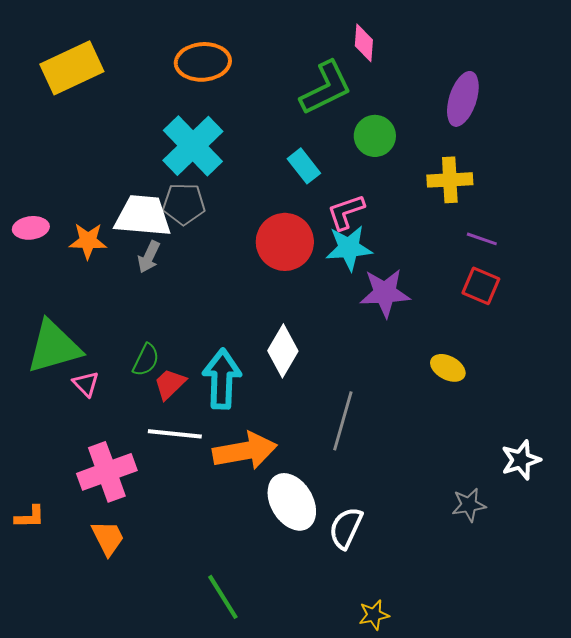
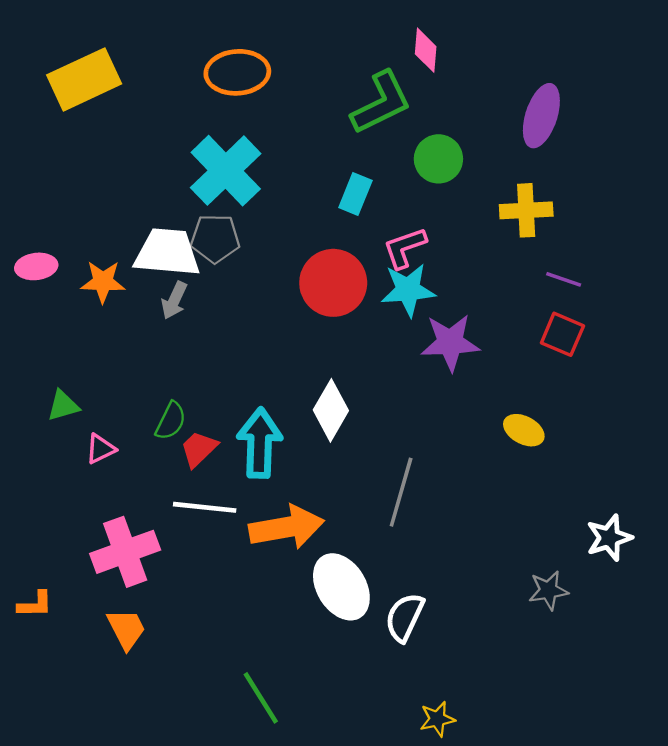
cyan rectangle: (304, 166) -> (355, 194), turned 60
green triangle: (54, 347) -> (63, 406), size x0.5
pink triangle: (86, 384) -> (101, 449), turned 48

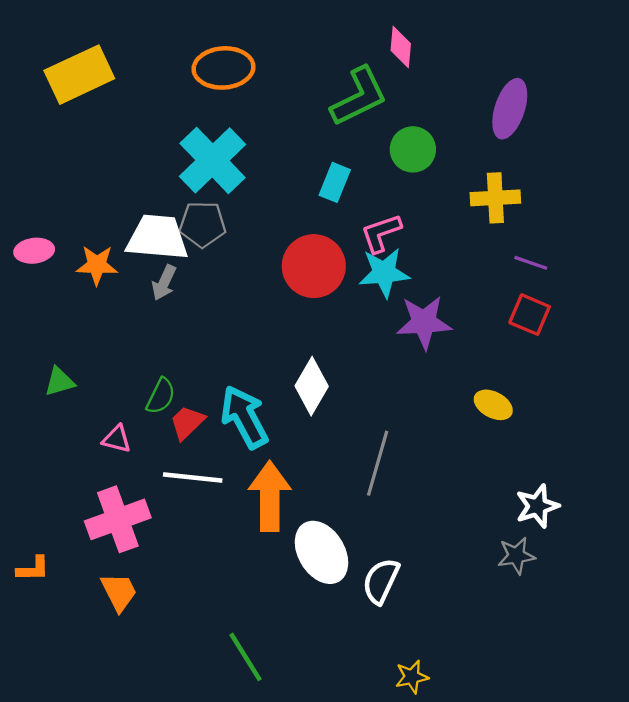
cyan arrow: (260, 443) -> (244, 417), turned -30
pink triangle: (101, 449) -> (117, 439), moved, turned 40
orange arrow: (286, 527) -> (270, 496), turned -80
white star: (609, 538) -> (537, 506), moved

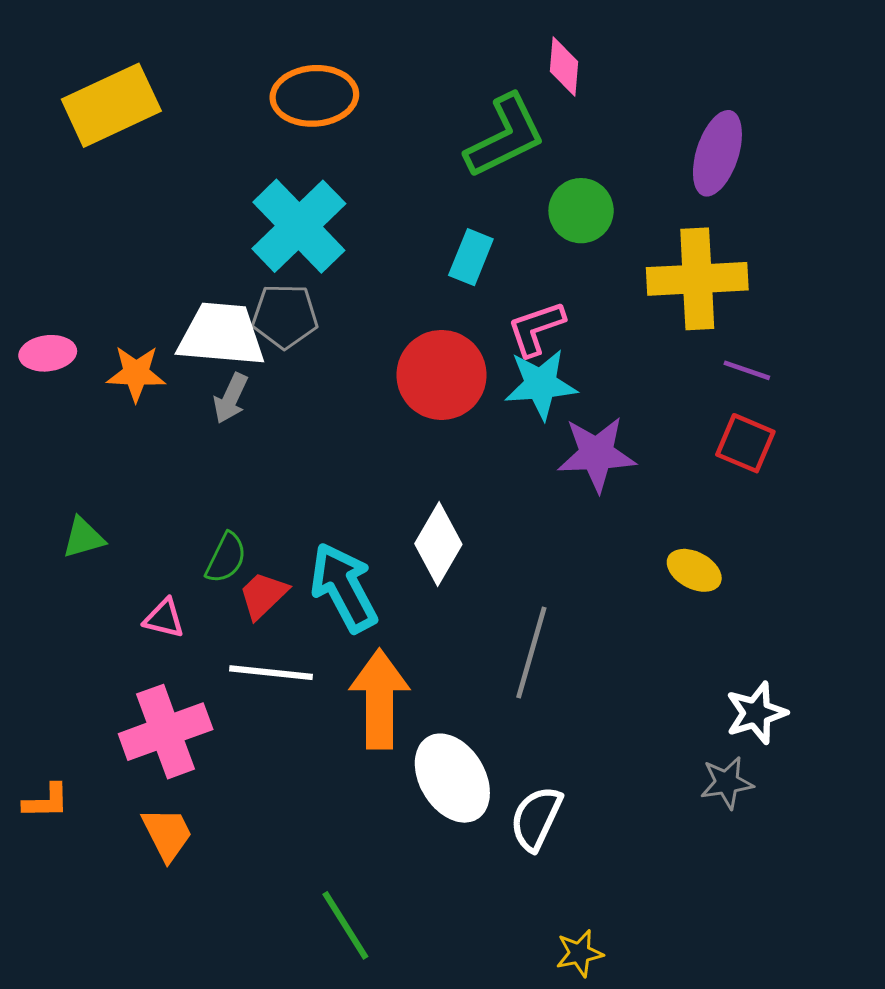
yellow cross: (495, 198) -> (697, 279), size x1.4

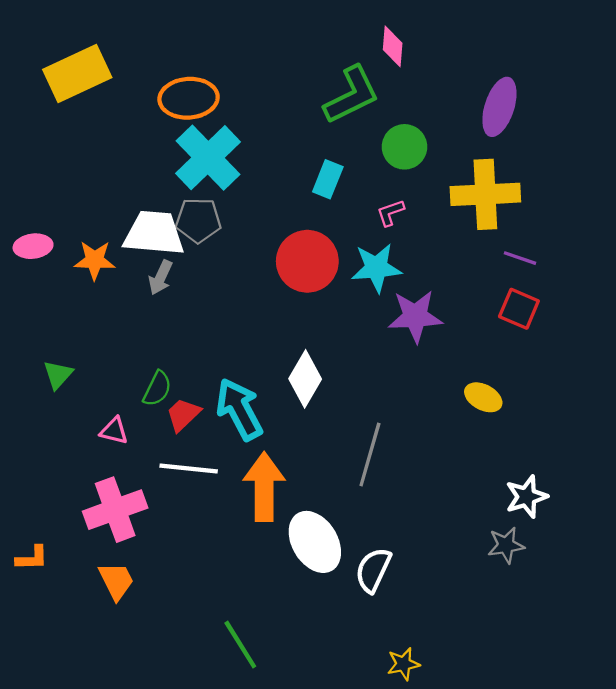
orange ellipse: (314, 96) -> (189, 98), moved
pink L-shape: (536, 328) -> (390, 213), moved, size x0.7
green triangle: (83, 538) -> (58, 375), turned -32

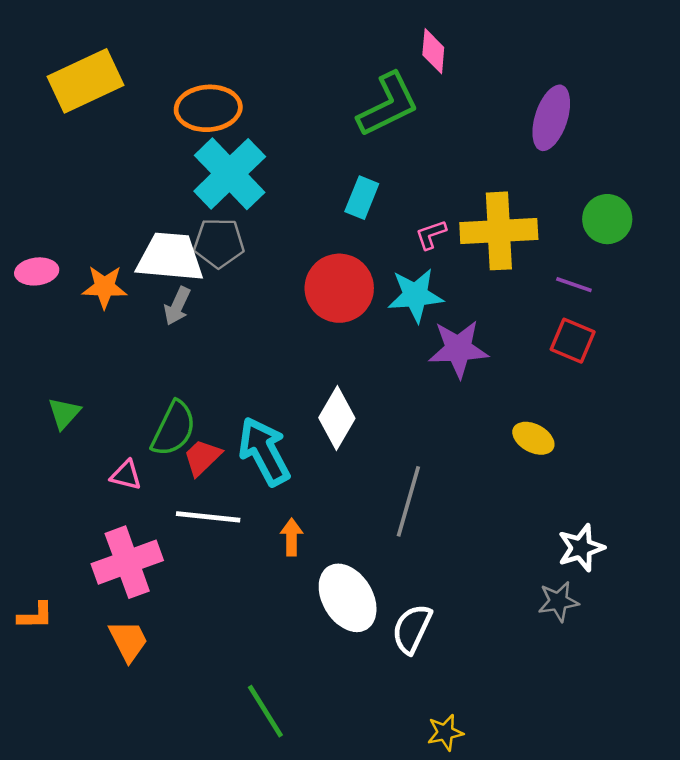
green circle: (404, 147) -> (607, 219), moved
yellow cross: (485, 194) -> (499, 231), moved
green semicircle: (157, 389) -> (174, 429), size x1.4
orange arrow: (264, 487) -> (292, 537), size x0.5

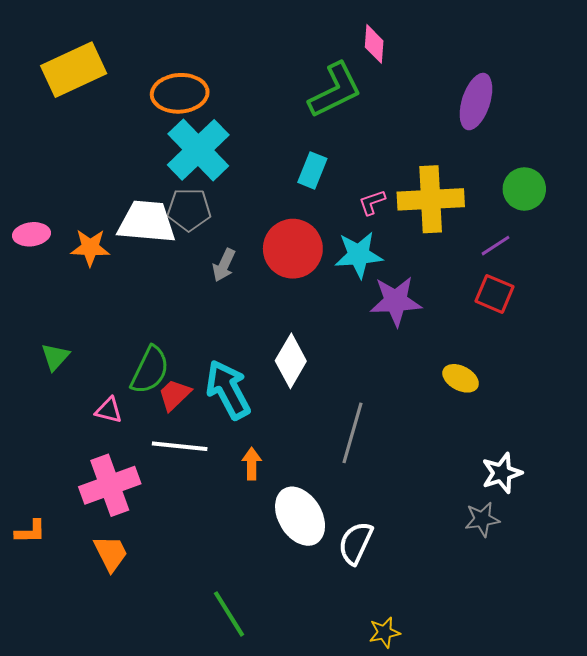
purple line: (574, 285) -> (496, 246), turned -52
gray arrow: (177, 306) -> (224, 265), moved

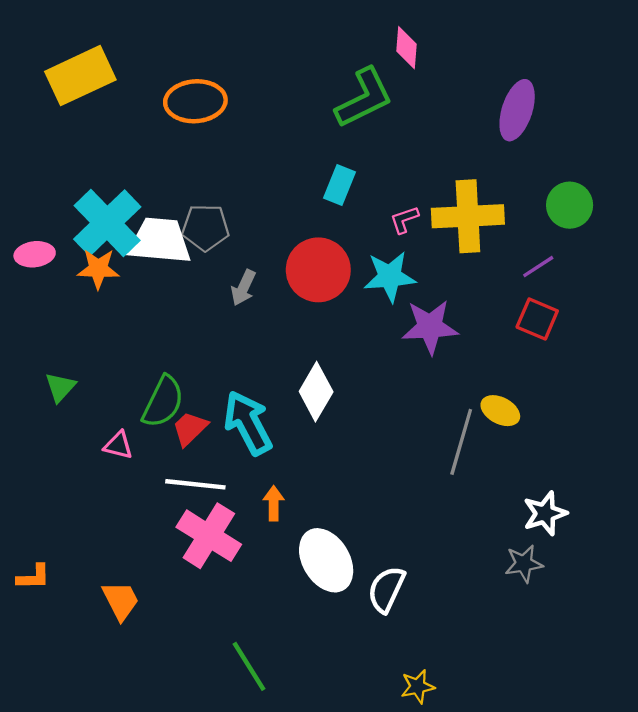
cyan cross: (198, 150) -> (107, 223), moved
gray line: (353, 433) -> (461, 442), moved
pink cross: (110, 485) -> (209, 536), moved, turned -38

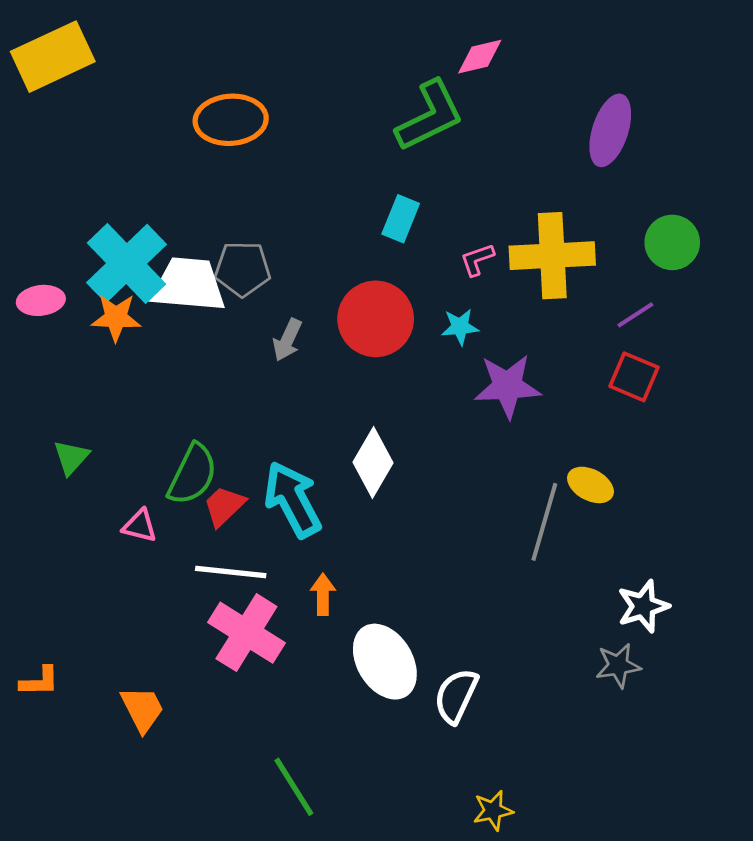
pink diamond: (407, 48) -> (480, 57), turned 72
yellow rectangle: (80, 76) -> (53, 57), moved
cyan star: (390, 277) -> (460, 327), size x0.6

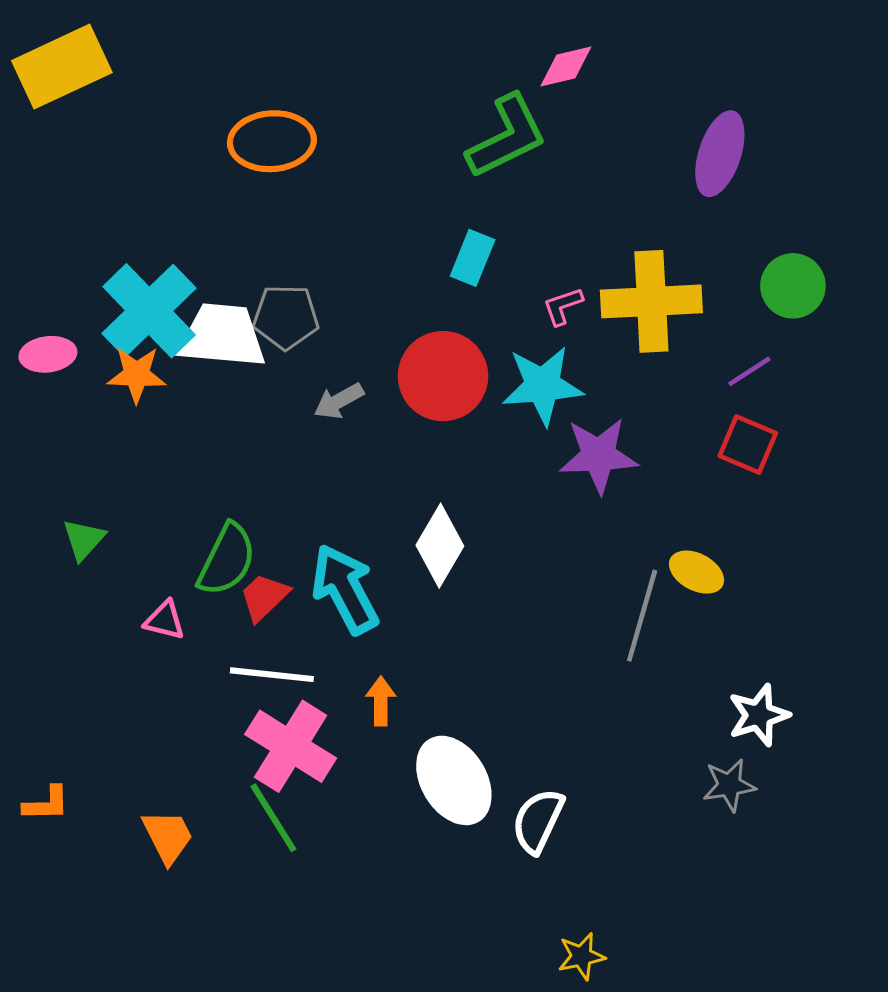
cyan star: (460, 327) -> (543, 385), size x1.8
gray arrow: (287, 340) -> (339, 401), turned 36
green line: (294, 787) -> (273, 818), moved

